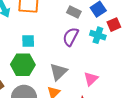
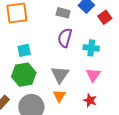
cyan cross: (98, 35) -> (91, 48), moved

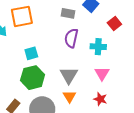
red square: (105, 17) -> (114, 23), moved

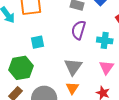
green hexagon: (33, 78) -> (21, 68), moved

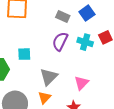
cyan cross: (105, 40) -> (85, 42), moved
cyan square: (38, 42) -> (24, 54), moved

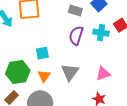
pink triangle: (81, 83) -> (103, 74), turned 35
orange triangle: (44, 98) -> (44, 76), moved

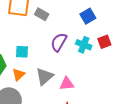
gray rectangle: (75, 10) -> (42, 14), moved
pink triangle: (103, 74) -> (67, 84), moved

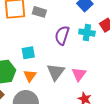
pink triangle: (67, 84) -> (79, 74), turned -35

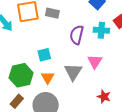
pink triangle: (79, 74) -> (95, 62), moved

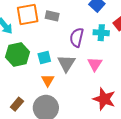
gray triangle: (73, 72) -> (66, 63), moved
green hexagon: (21, 75) -> (18, 54), moved
red star: (104, 97) -> (104, 99), size x1.6

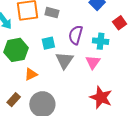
cyan cross: (101, 33) -> (101, 41), moved
cyan square: (44, 58) -> (48, 43), moved
orange triangle: (48, 80) -> (31, 74), moved, turned 32

